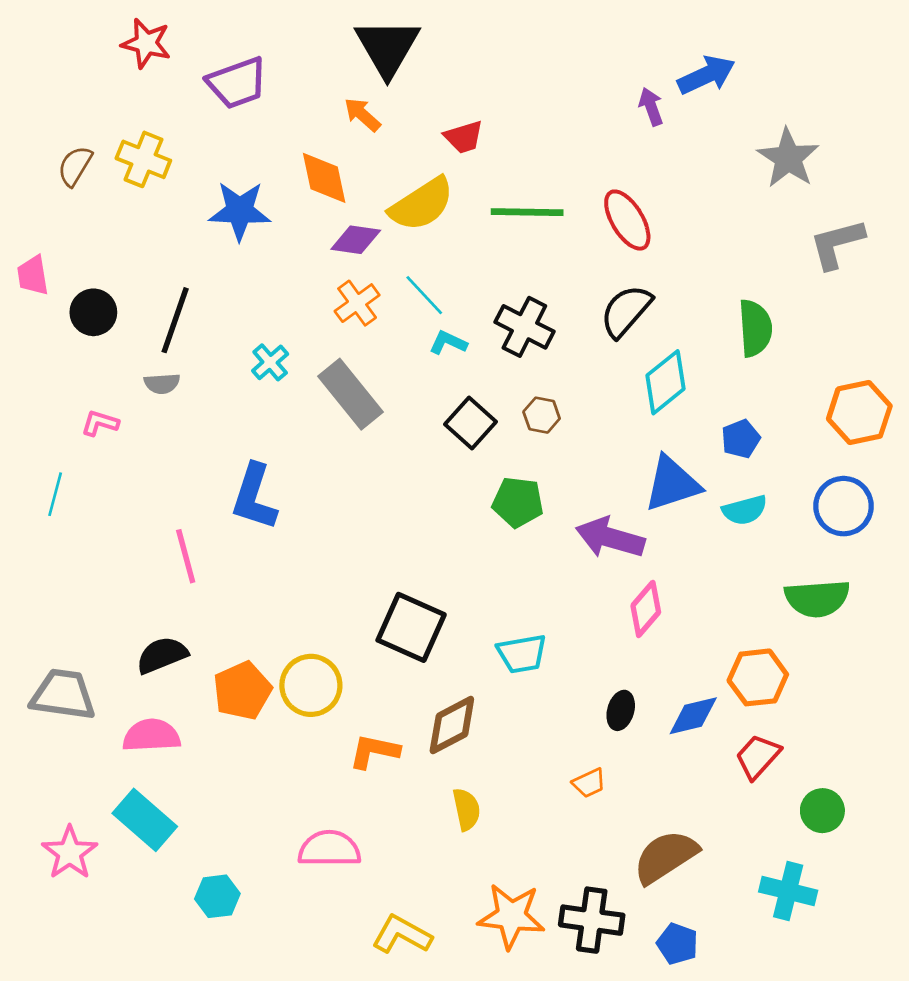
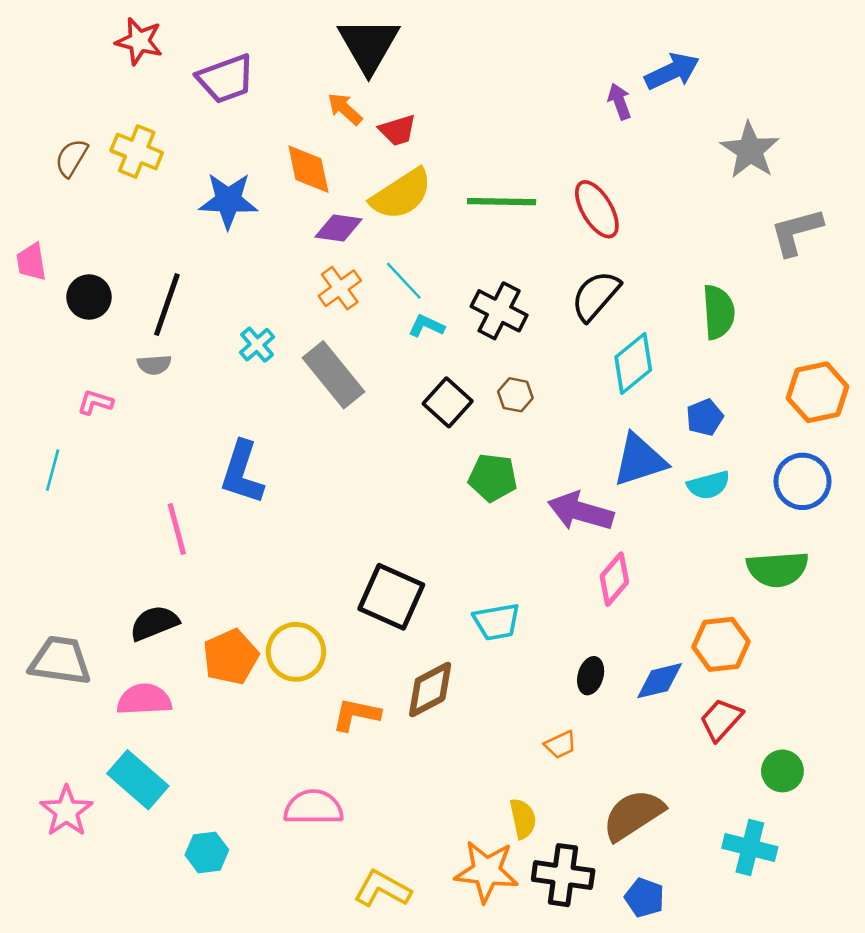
red trapezoid: (464, 137) -> (397, 130), moved
yellow semicircle: (466, 809) -> (523, 819), moved

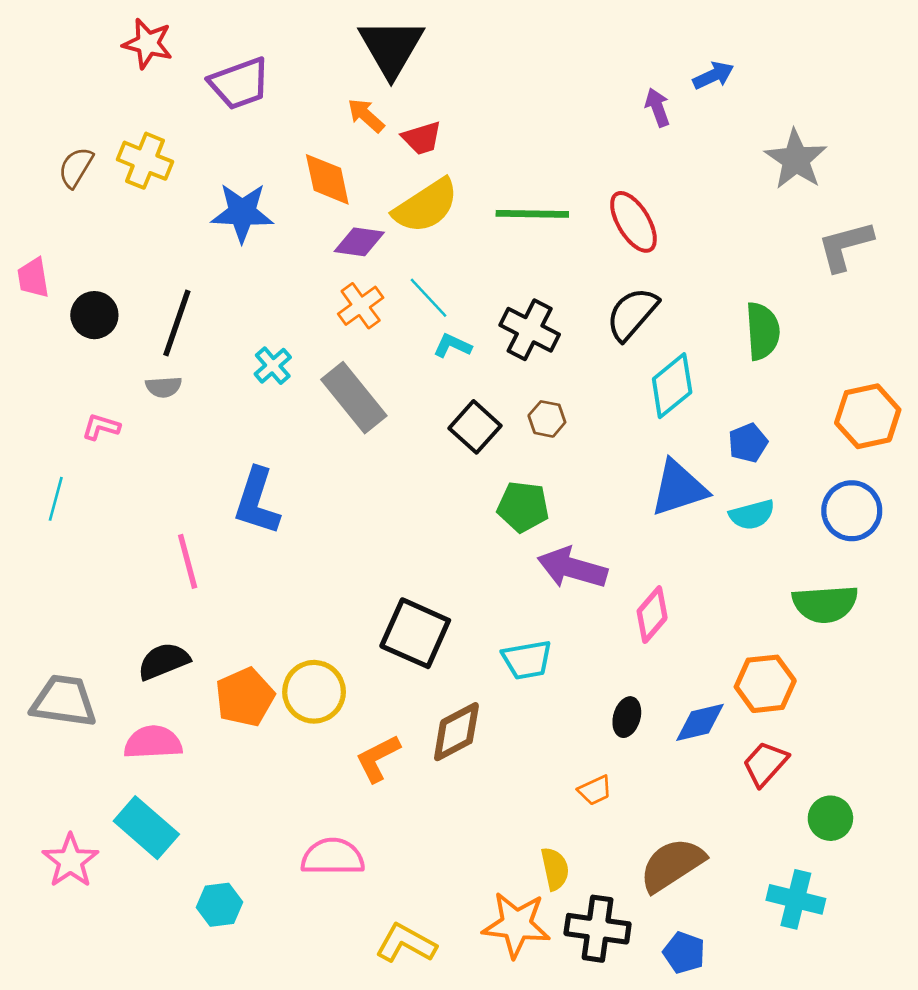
blue arrow: (672, 71) -> (713, 76), size x0.7
purple arrow: (581, 511) -> (572, 568), moved
orange L-shape: (356, 715) -> (378, 758), turned -39

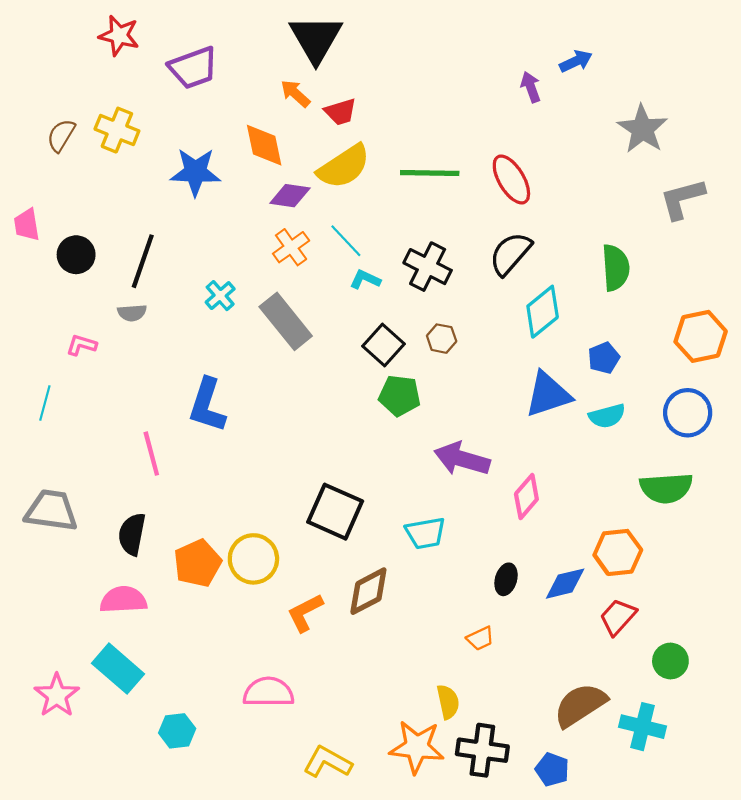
green pentagon: (523, 507) -> (400, 396), moved
black semicircle: (164, 661) -> (132, 534), turned -57
gray trapezoid: (64, 701) -> (51, 511), moved
brown semicircle: (672, 865) -> (580, 705), moved

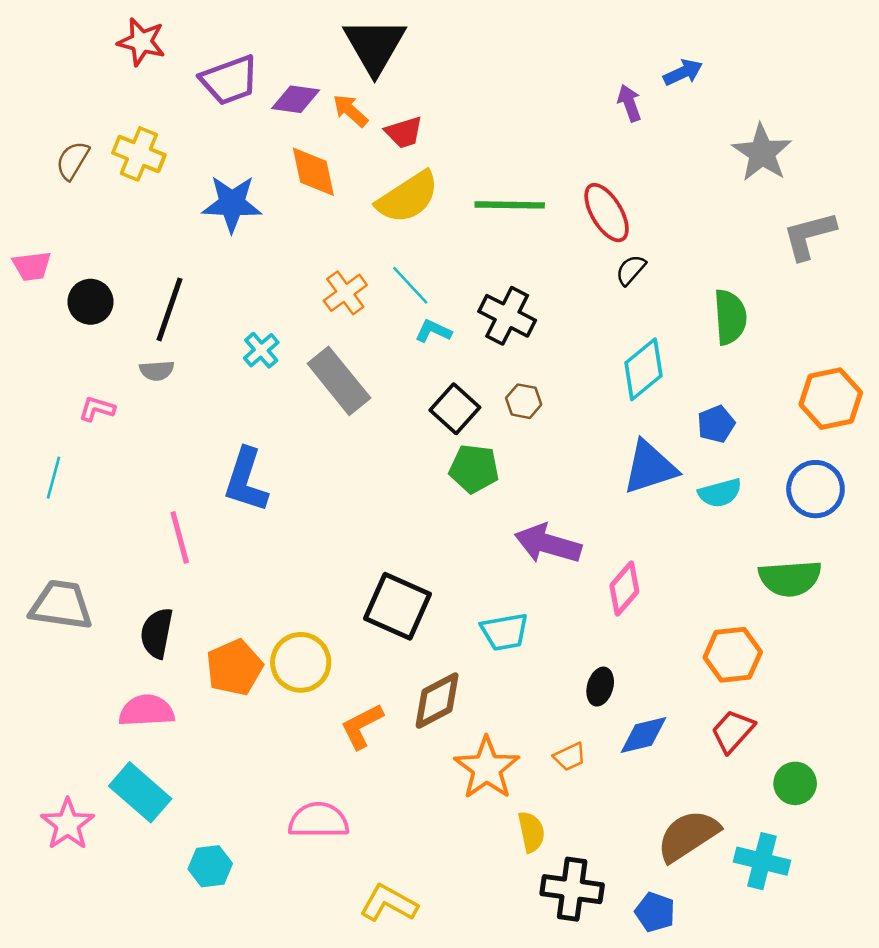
purple diamond: (290, 196) -> (296, 99), moved
pink trapezoid: (27, 225) -> (32, 266), turned -88
black semicircle: (510, 254) -> (631, 270), moved, size x0.6
blue diamond: (565, 584) -> (643, 735), moved
orange star: (417, 747) -> (487, 768), moved, turned 30

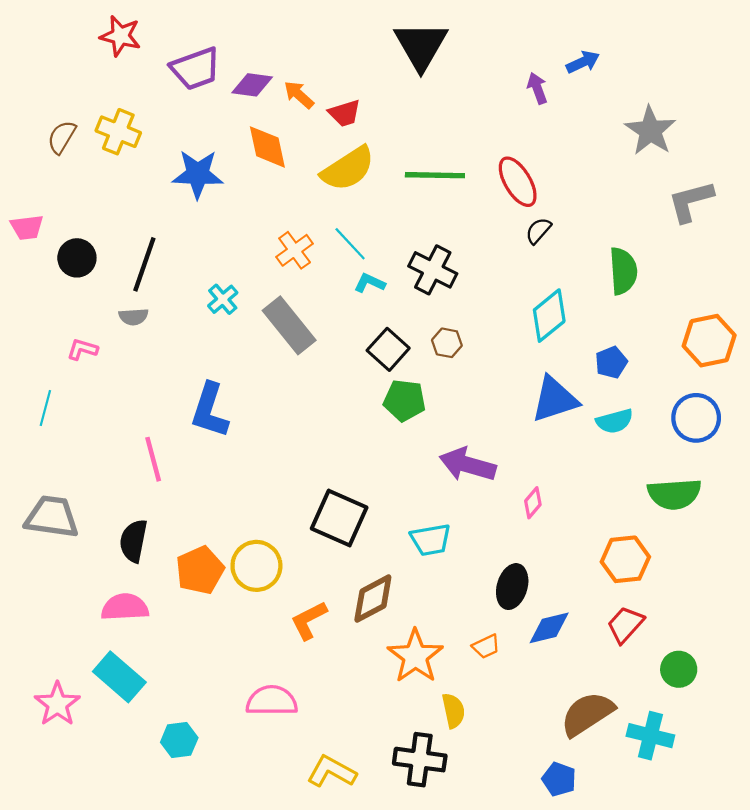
black triangle: (375, 46) -> (421, 46), moved
pink diamond: (624, 588) -> (533, 503), size x0.7
black ellipse: (600, 687) -> (512, 587), size x1.4
black cross: (572, 889) -> (420, 760), moved

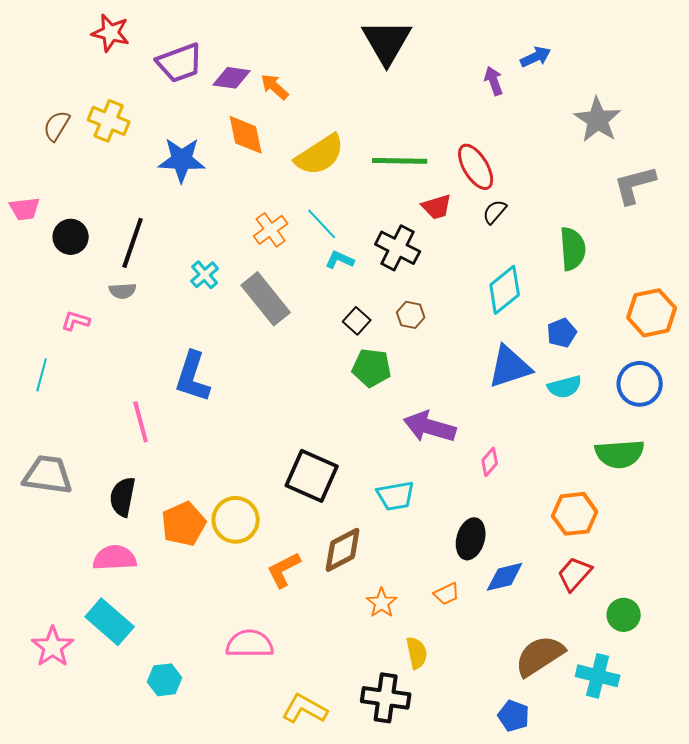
red trapezoid: (345, 113) -> (437, 207), moved
black square: (388, 349) -> (357, 321), size x0.7
orange star: (415, 656) -> (382, 603), size x0.6

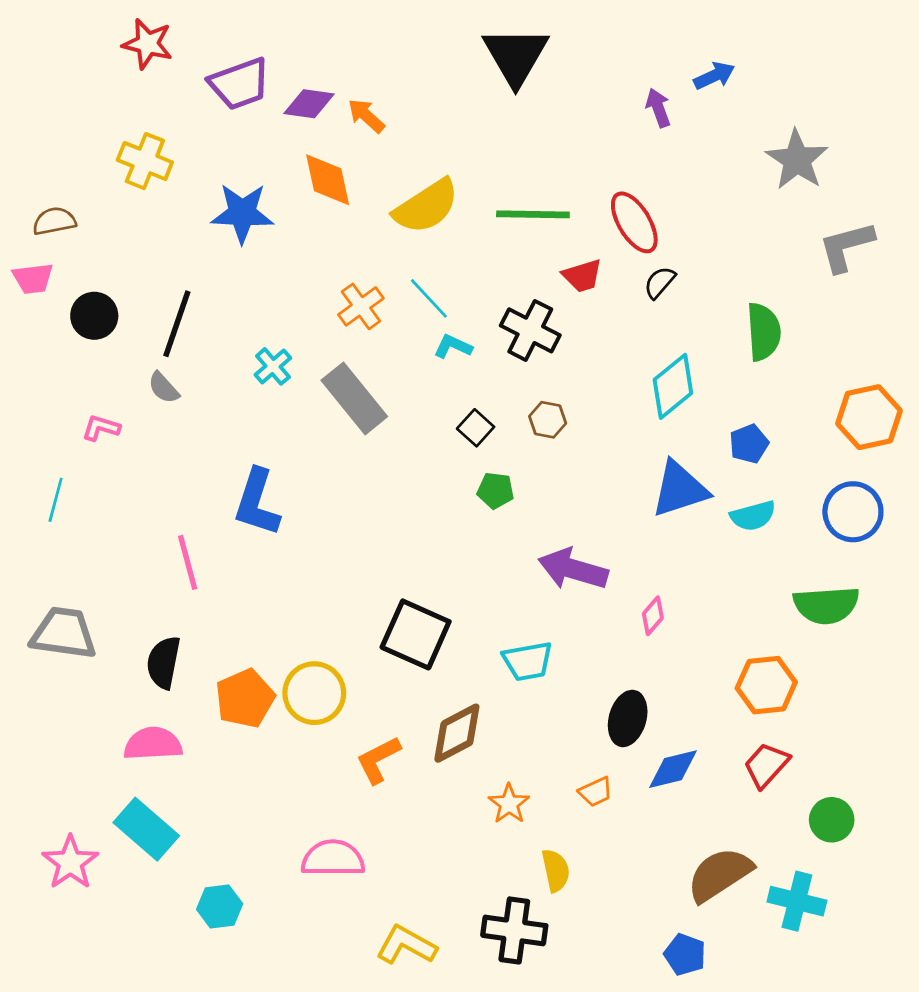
brown semicircle: (57, 126) -> (54, 221), moved, turned 48
gray semicircle: (123, 291) -> (164, 388), turned 52
green pentagon: (372, 368) -> (496, 490), size x0.7

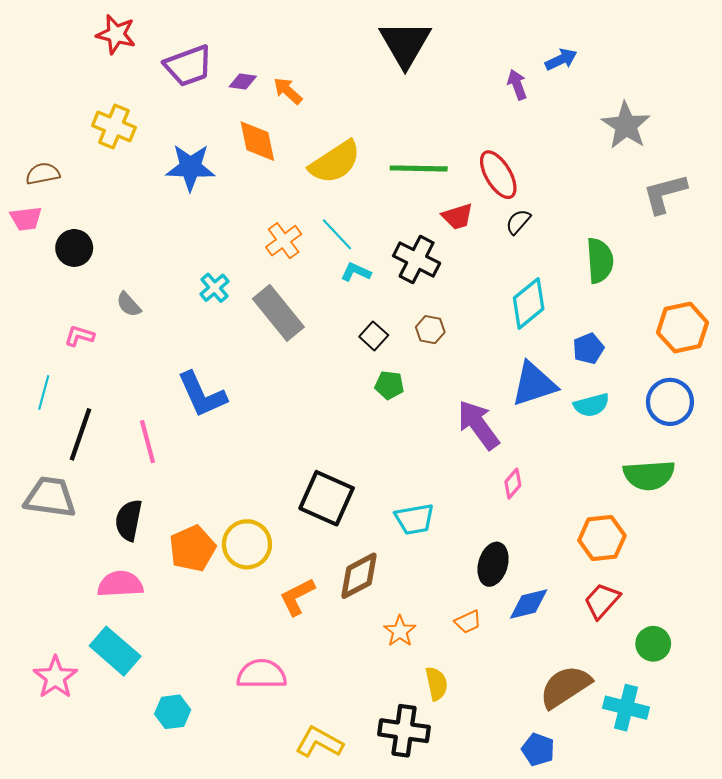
purple diamond: (309, 104) -> (243, 81), size x0.7
black line: (177, 324) -> (80, 434), moved
blue L-shape: (257, 502) -> (202, 395), turned -42
purple arrow: (573, 569) -> (478, 425), moved, turned 38

